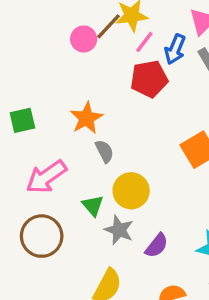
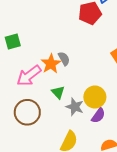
orange star: (86, 118) -> (51, 64), moved
yellow circle: (131, 191) -> (95, 97), moved

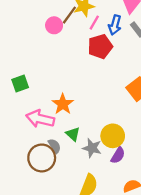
gray semicircle: (64, 59) -> (54, 146), moved
pink arrow: (29, 76) -> (40, 119), turned 55

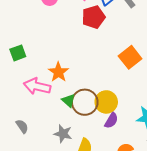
gray semicircle: (54, 146) -> (22, 126), moved
gray star: (92, 148) -> (63, 134), moved
brown circle: (42, 158) -> (85, 102), moved

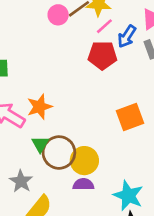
purple semicircle: (111, 120) -> (83, 184), turned -140

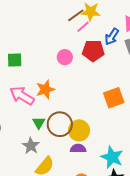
pink circle: (58, 15) -> (65, 57), moved
pink line: (104, 26) -> (83, 27), moved
green triangle: (40, 144) -> (39, 123), moved

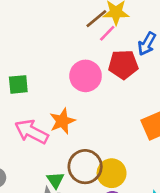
pink circle: (65, 57) -> (86, 76), size x1.5
green triangle: (39, 123) -> (55, 180), moved

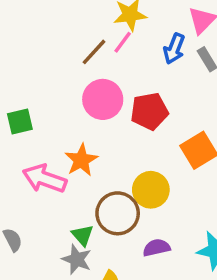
brown line: (96, 19) -> (94, 52), moved
red pentagon: (123, 65) -> (149, 111), moved
yellow circle: (112, 173) -> (151, 190), moved

